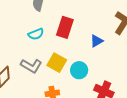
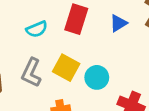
blue triangle: (97, 41) -> (118, 23), moved
gray L-shape: (31, 66) -> (31, 73), turned 85

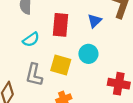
cyan circle: (97, 77) -> (88, 54), moved

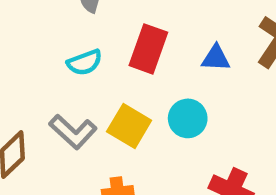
blue triangle: (95, 21) -> (216, 58), turned 32
gray L-shape: (34, 75) -> (73, 132), turned -75

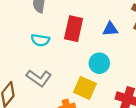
cyan semicircle: (85, 62) -> (40, 40), turned 36
yellow square: (129, 126) -> (85, 88), moved

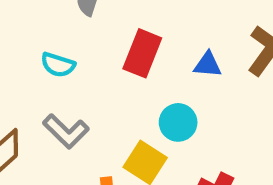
cyan semicircle: (40, 40) -> (58, 65), moved

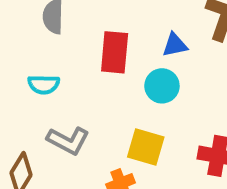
cyan circle: (178, 122) -> (162, 86), moved

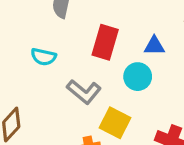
gray L-shape: (68, 141) -> (84, 92), moved

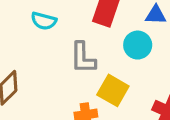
gray L-shape: (84, 92) -> (83, 58), turned 48

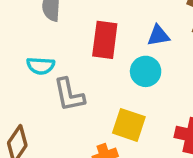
gray L-shape: (83, 58) -> (69, 95), moved

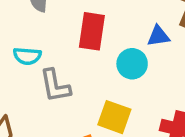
blue triangle: (158, 36) -> (158, 36), moved

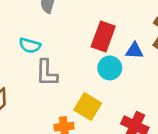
red rectangle: (92, 31) -> (103, 37), moved

